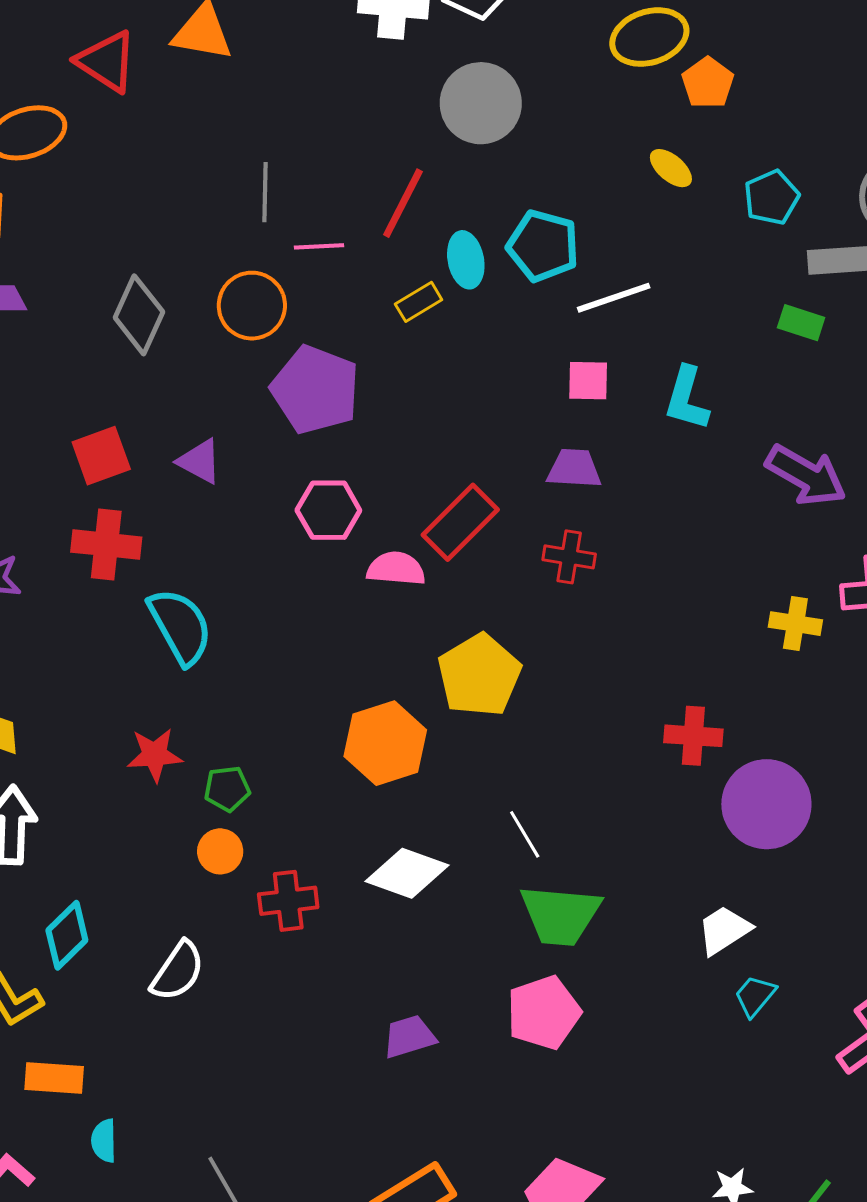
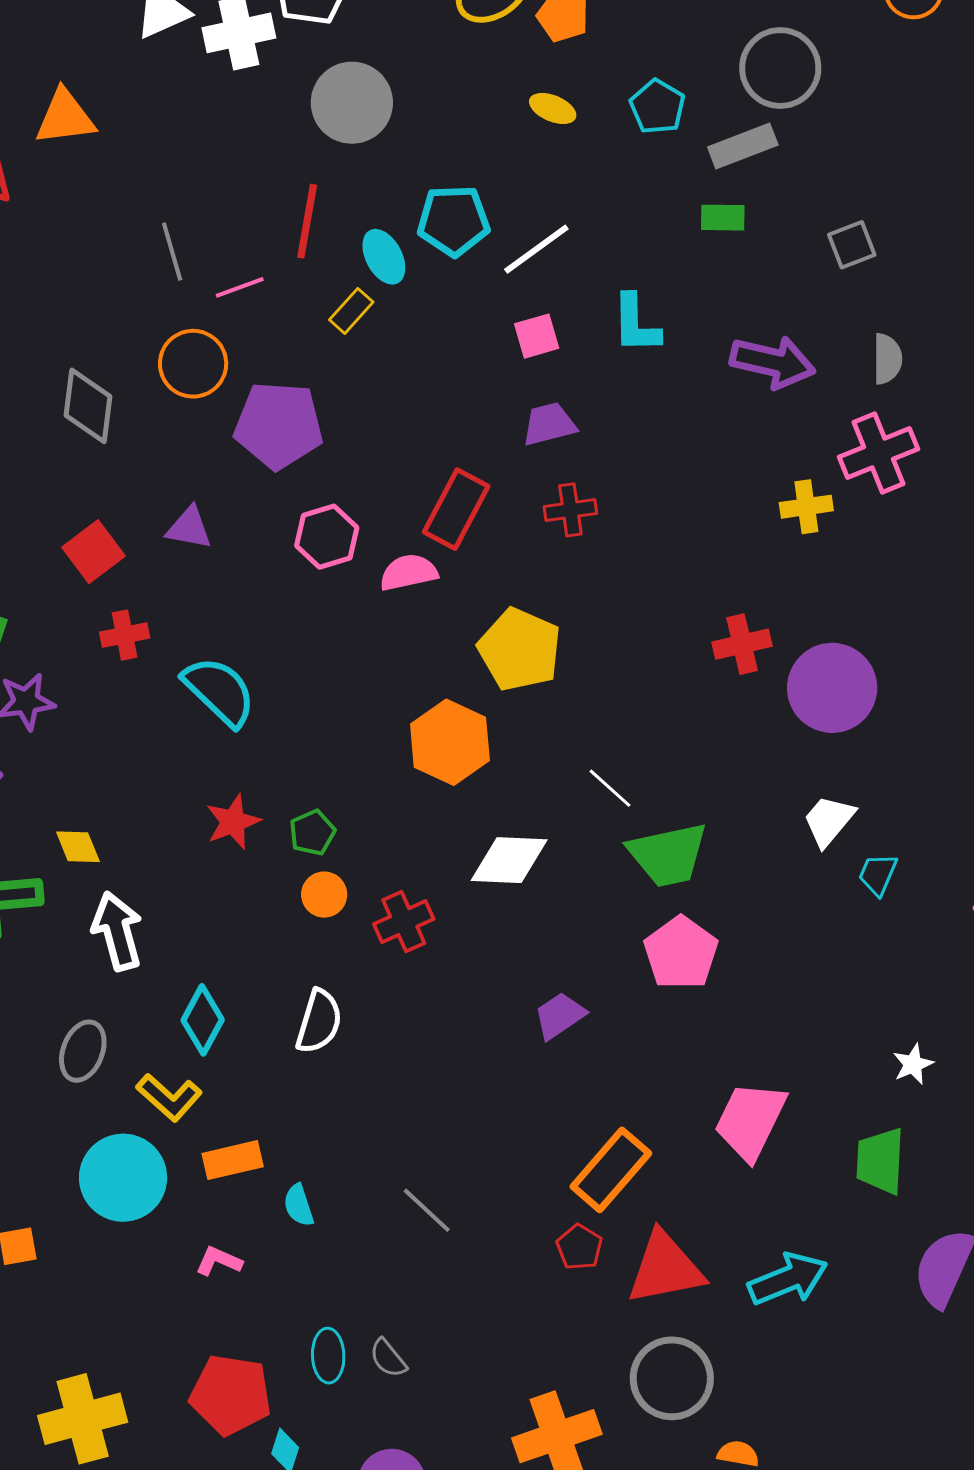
red cross: (106, 545) -> (125, 635), size x0.7

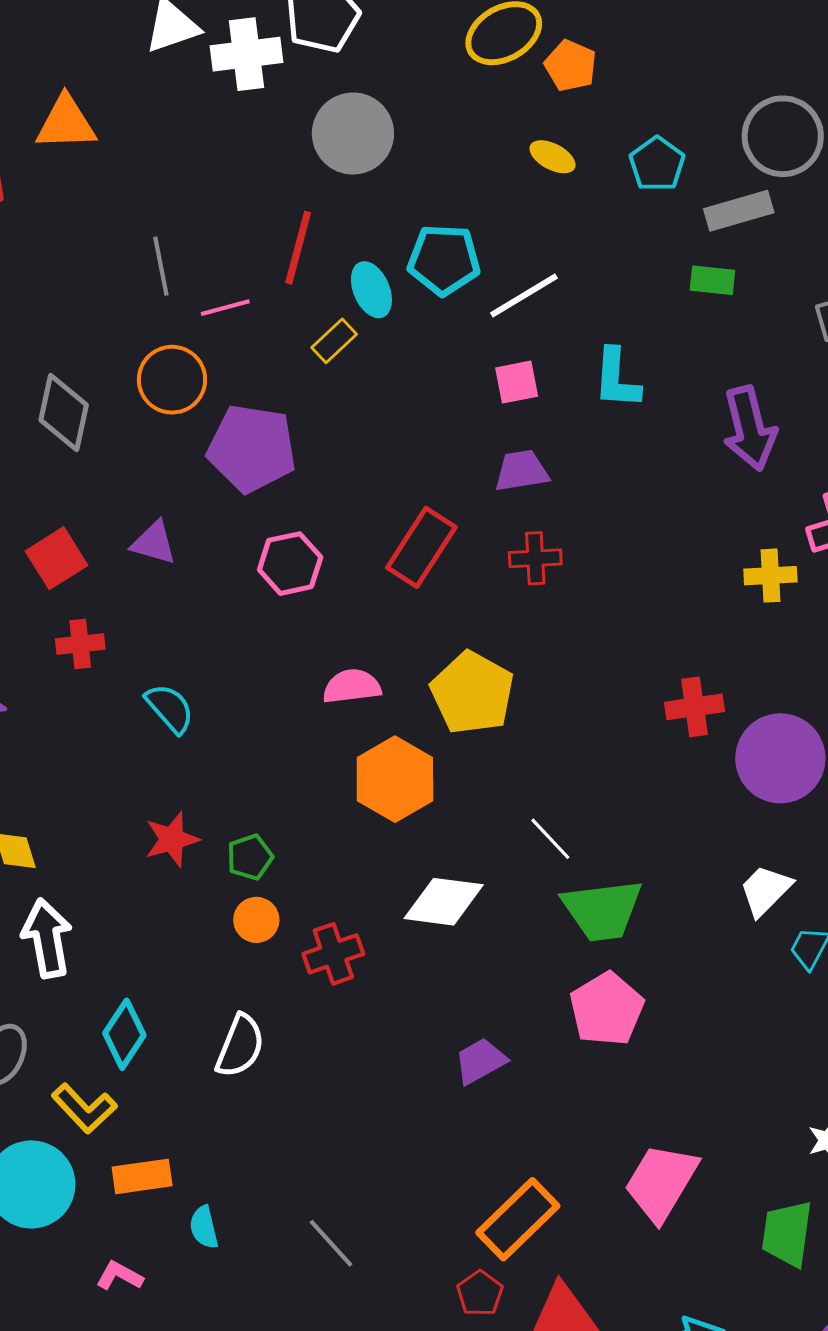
purple arrow: (773, 362) -> (749, 428), turned 58
pink semicircle: (409, 572) -> (352, 686), moved
cyan semicircle: (219, 691) -> (170, 708), size x0.7

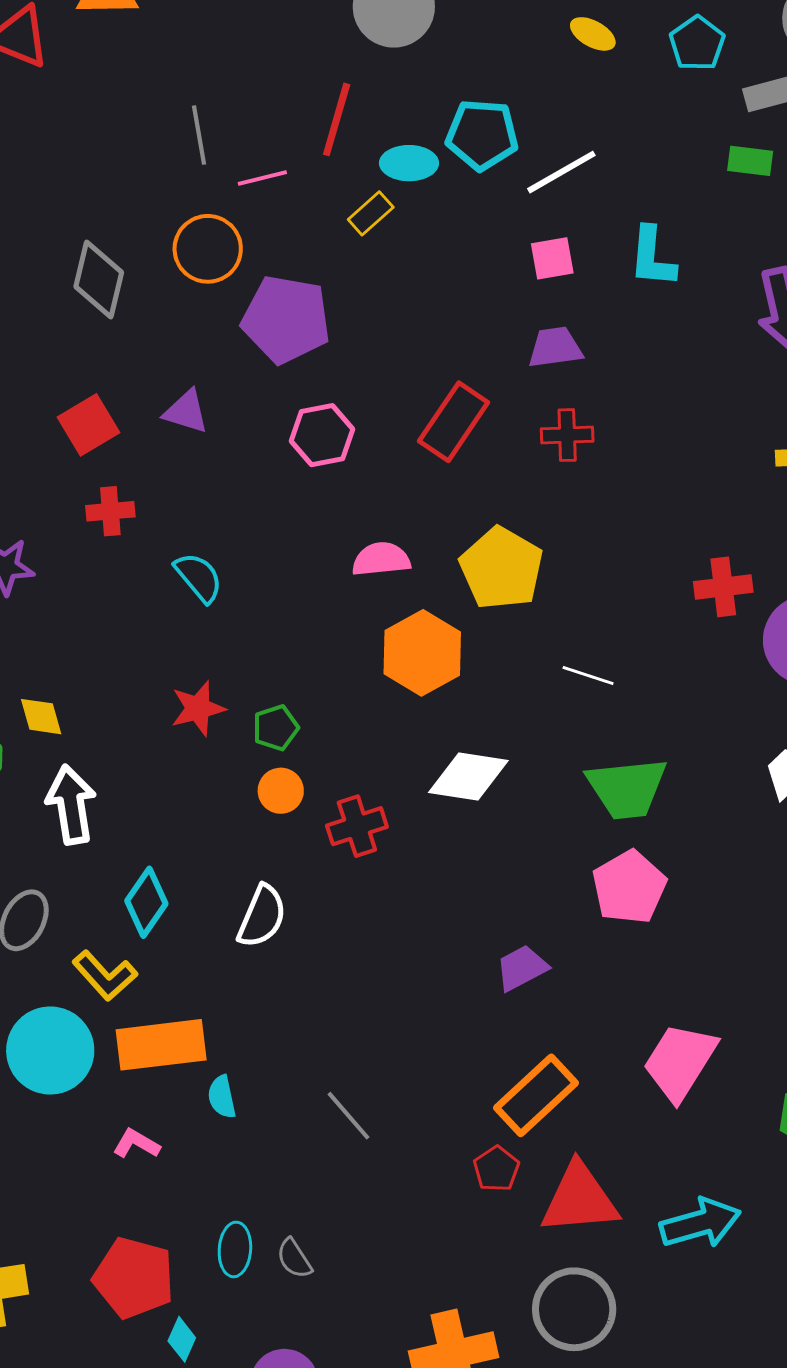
cyan ellipse: (371, 290) -> (409, 163), turned -68
white line: (550, 839) -> (588, 675), moved, turned -30
purple trapezoid: (480, 1061) -> (522, 968), moved
orange rectangle: (142, 1176) -> (161, 1045), size x1.5

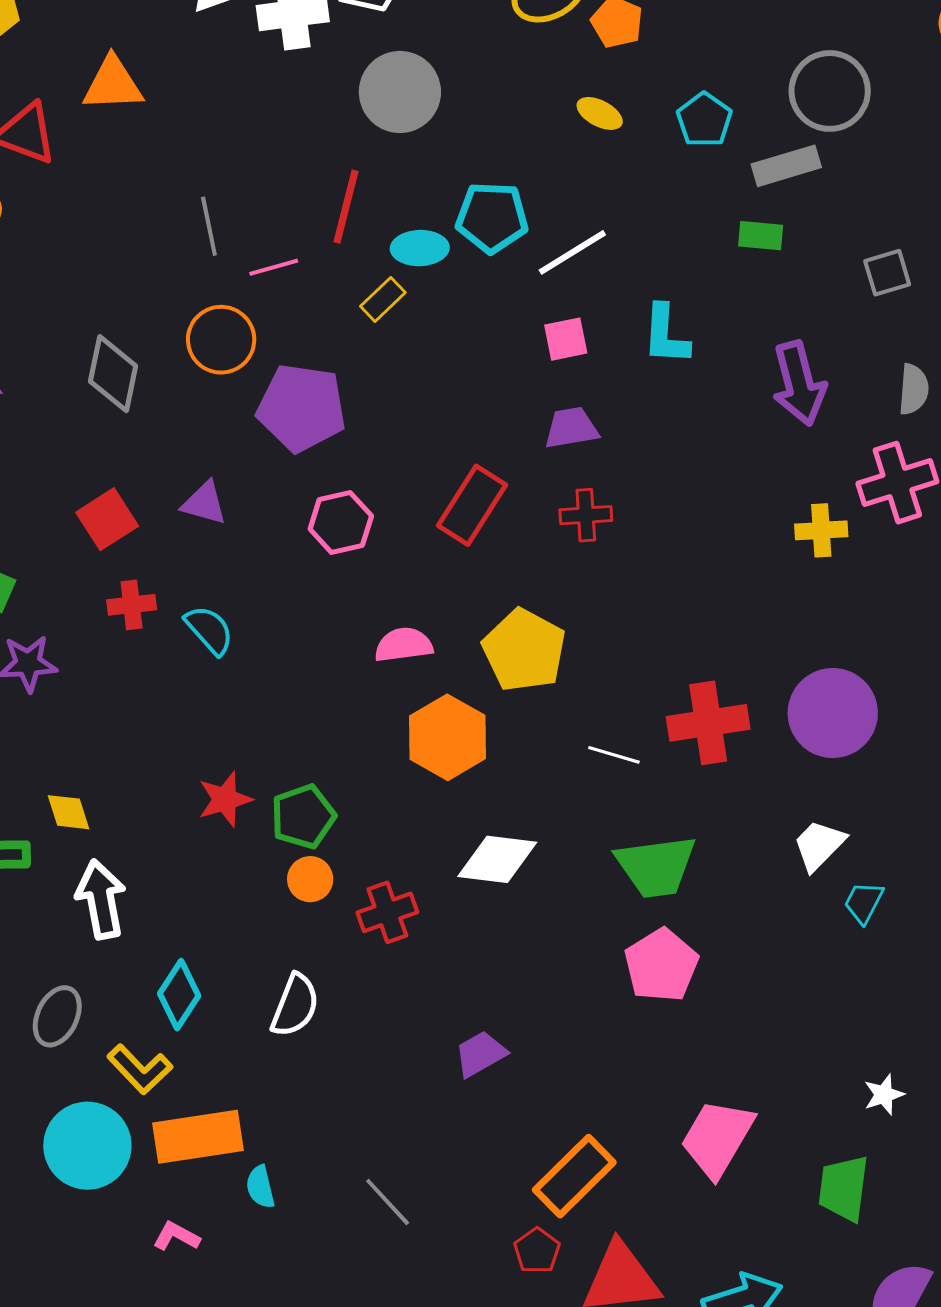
cyan semicircle: (199, 577) -> (209, 630), moved
red cross: (723, 587) -> (708, 723), moved, size x1.4
green pentagon: (276, 728) -> (303, 816), size x1.4
purple trapezoid: (522, 968) -> (480, 1054), moved

